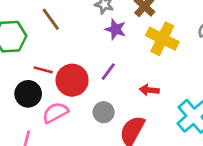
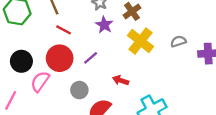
red line: (43, 70) -> (64, 30), moved
pink semicircle: (55, 113) -> (40, 82), turned -40

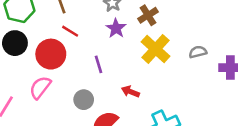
red circle: (60, 58) -> (51, 54), moved
purple line: (91, 58) -> (98, 64), turned -70
black circle: (21, 61) -> (15, 43), moved

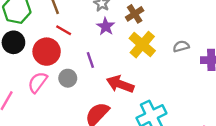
red arrow: (130, 92) -> (120, 84), size x1.6
gray circle: (84, 100) -> (68, 78), moved

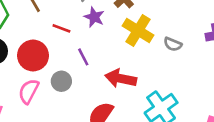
red line: (64, 30) -> (61, 28), moved
gray semicircle: (181, 46) -> (173, 44), moved, turned -133

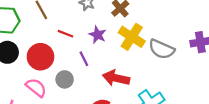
purple star: (94, 17) -> (97, 35), moved
gray semicircle: (173, 44) -> (162, 49), size x1.6
pink semicircle: (29, 91) -> (36, 88), turned 100

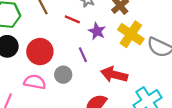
red line: (66, 34) -> (72, 19), moved
pink semicircle: (36, 88) -> (35, 82), turned -30

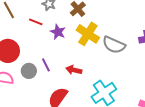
purple line: (83, 55) -> (46, 65), moved
red arrow: (114, 75) -> (74, 70), size x0.7

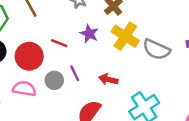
red line: (36, 22) -> (59, 43), moved

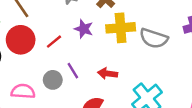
yellow cross: (125, 36) -> (121, 28), turned -32
red line: (59, 43) -> (54, 42), turned -56
red circle: (29, 56) -> (21, 40), moved

